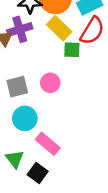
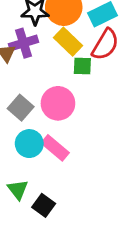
pink circle: (50, 83) -> (58, 103), size x1.5
gray square: (17, 87) -> (21, 108), turned -35
pink rectangle: (48, 144) -> (55, 148), moved

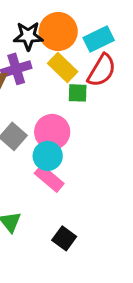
cyan circle: (29, 144) -> (48, 156), moved
black square: (44, 205) -> (64, 238), moved

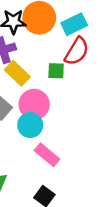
yellow rectangle: (63, 67) -> (17, 73), moved
pink rectangle: (49, 178) -> (47, 155), moved

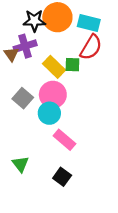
cyan rectangle: (74, 24) -> (89, 23), turned 40
yellow rectangle: (17, 73) -> (54, 67), moved

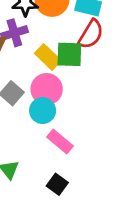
green square: (72, 65) -> (69, 54), size x1.5

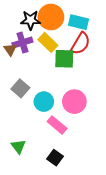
yellow rectangle: (48, 57) -> (48, 42), moved
pink circle: (47, 89) -> (74, 102), moved

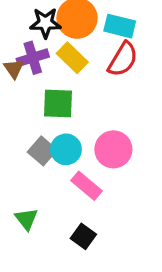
green square: (64, 59) -> (58, 104), moved
gray square: (20, 88) -> (42, 151), moved

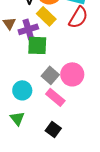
purple cross: (33, 58) -> (28, 29), moved
cyan circle: (66, 149) -> (22, 90), moved
gray square: (42, 151) -> (50, 75), moved

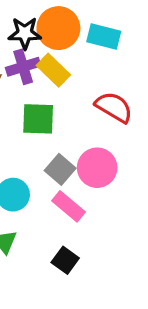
red semicircle: (78, 17) -> (114, 107), moved, turned -90
purple cross: (28, 29) -> (23, 67), moved

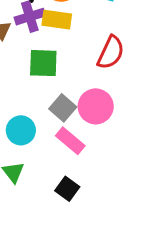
yellow rectangle: (53, 70) -> (57, 20), turned -36
red semicircle: (114, 107) -> (111, 53), turned 84

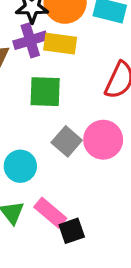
pink rectangle: (70, 141) -> (50, 213), moved
black square: (67, 189) -> (72, 231), turned 35

